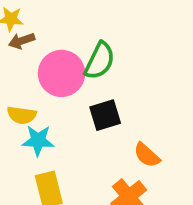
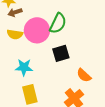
yellow semicircle: (22, 115) -> (15, 34), moved

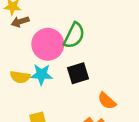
yellow semicircle: (15, 34) -> (20, 77), moved
cyan star: (24, 67) -> (41, 74), moved

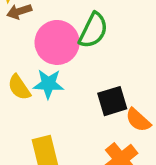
black square: (78, 73) -> (112, 101), moved
yellow semicircle: (20, 77) -> (19, 87), turned 48

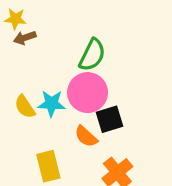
pink circle: (57, 42) -> (88, 93), moved
orange semicircle: (138, 120) -> (86, 136), moved

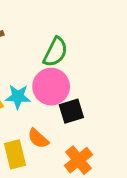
orange semicircle: (86, 136) -> (38, 138), moved

